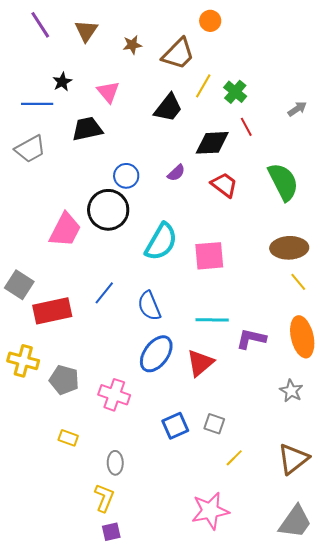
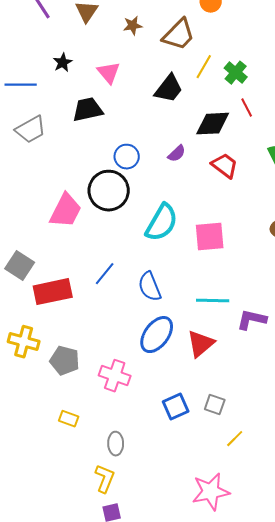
blue line: (37, 104) -> (21, 85), moved

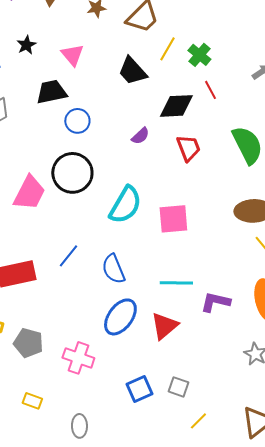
black trapezoid: (169, 89) -> (132, 71), turned 100
blue circle: (127, 157) -> (77, 121), moved
red trapezoid: (225, 166) -> (188, 148), turned 32

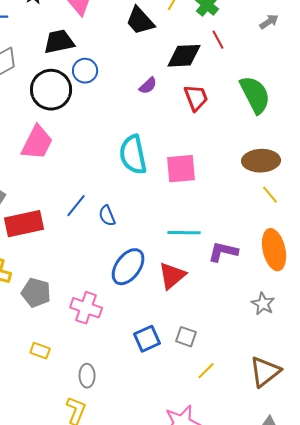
black circle: (72, 173) -> (51, 90), moved
cyan semicircle: (125, 205) -> (133, 155), turned 138
blue semicircle: (113, 269) -> (107, 216), moved, size x0.7

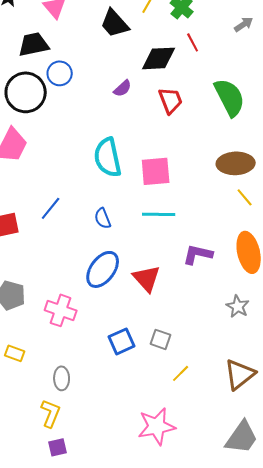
blue semicircle: (107, 216) -> (103, 218), moved
cyan line: (184, 233) -> (159, 214), moved
red triangle: (172, 276) -> (147, 278), turned -32

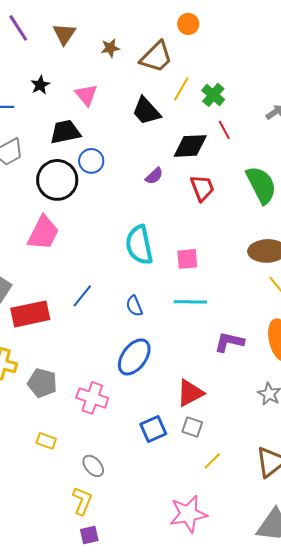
pink square: (156, 171) -> (187, 259), size x0.7
red triangle: (147, 278) -> (190, 393), moved, turned 44
gray ellipse: (62, 378) -> (93, 466), turned -40

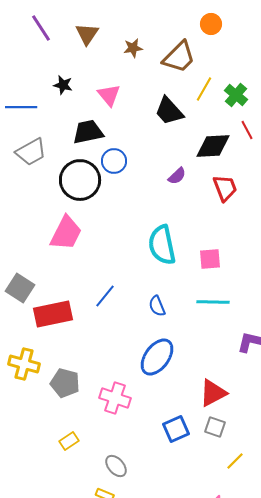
black star: (40, 85) -> (63, 85), turned -30
yellow rectangle: (46, 441) -> (69, 441), turned -54

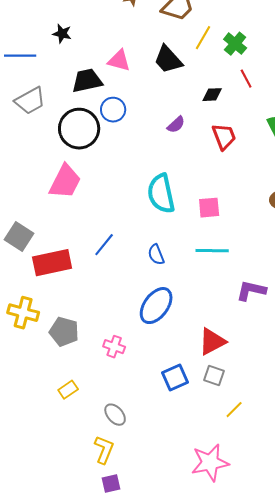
pink triangle: (109, 95) -> (119, 61), moved, turned -35
black diamond: (213, 146) -> (212, 95), size x0.6
pink cross: (115, 398) -> (114, 347), size x0.7

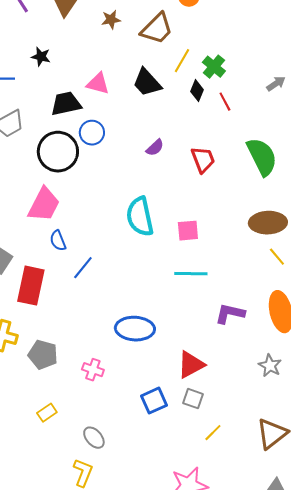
black diamond: (212, 95) -> (197, 91), moved, turned -65
blue semicircle: (156, 255) -> (58, 241), moved
red rectangle: (52, 263) -> (31, 286), turned -66
blue ellipse: (156, 306) -> (135, 329), turned 57

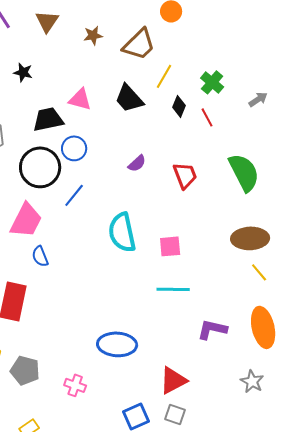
green cross: (214, 67) -> (212, 82), moved
blue line: (83, 268) -> (74, 195), moved

